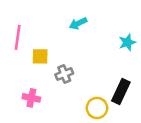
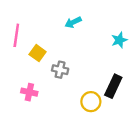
yellow square: (40, 56) -> (38, 53), turned 35
gray cross: (64, 74) -> (60, 70), turned 35

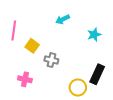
cyan star: (119, 40) -> (94, 35), moved

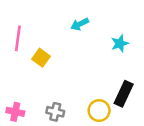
gray cross: (51, 60) -> (55, 112), moved
pink cross: (25, 79) -> (15, 112), moved

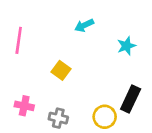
yellow square: (41, 58) -> (61, 70), moved
pink cross: (15, 112) -> (24, 106), moved

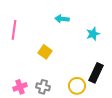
cyan arrow: (84, 25) -> (62, 19), turned 32
pink cross: (24, 106) -> (20, 87), moved, turned -32

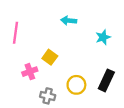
yellow circle: (77, 86) -> (76, 85), moved
pink cross: (20, 87) -> (30, 72), moved

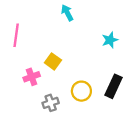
cyan arrow: (69, 21) -> (67, 13), moved, turned 56
gray cross: (48, 96) -> (51, 103), turned -32

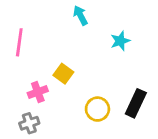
cyan star: (110, 40) -> (120, 41), moved
gray cross: (51, 103) -> (29, 123), moved

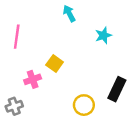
yellow circle: (97, 109) -> (84, 105), moved
gray cross: (29, 123) -> (14, 106), moved

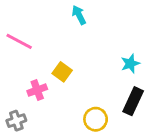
cyan star: (103, 35) -> (130, 64), moved
pink line: (17, 37) -> (19, 41), turned -70

